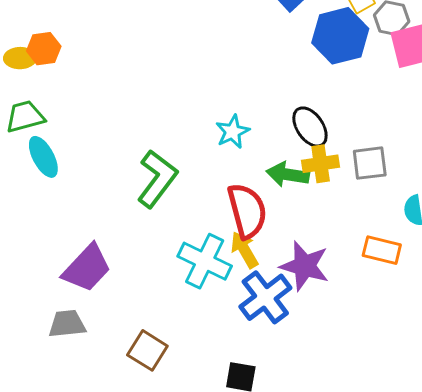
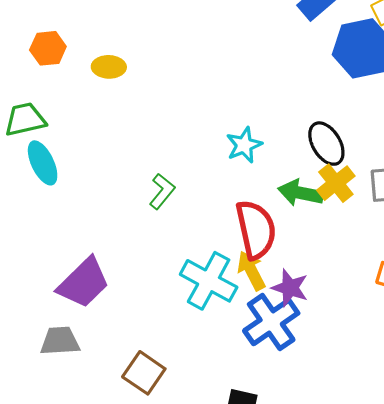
yellow ellipse: (20, 58) -> (109, 67), moved
yellow cross: (321, 164) -> (336, 183), turned -33
green L-shape: (157, 179) -> (162, 191), size x0.6
purple star: (305, 266) -> (290, 288), moved, size x0.7

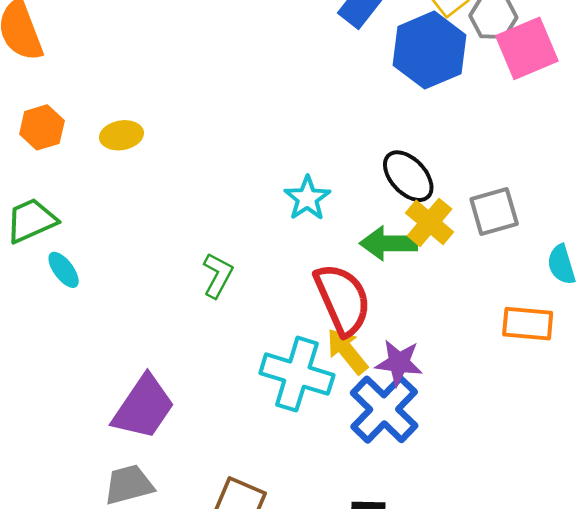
cyan ellipse: (43, 163) -> (64, 270), size x0.7

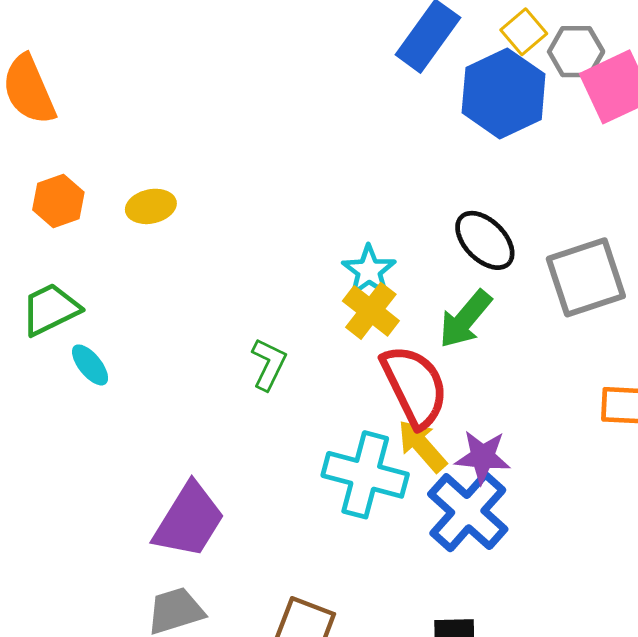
gray square: (494, 212) -> (586, 277), size x1.4
yellow cross: (430, 222) -> (371, 311), moved
green arrow: (389, 243) -> (465, 319), turned -48

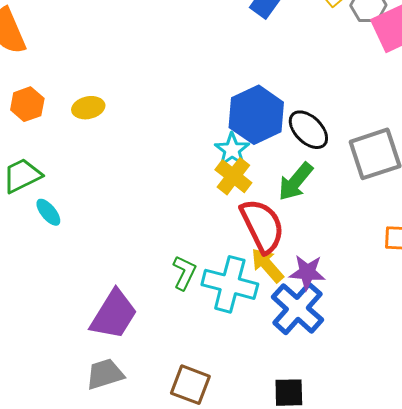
blue hexagon: (504, 93) -> (256, 115), moved
green L-shape: (269, 364) -> (184, 273), moved

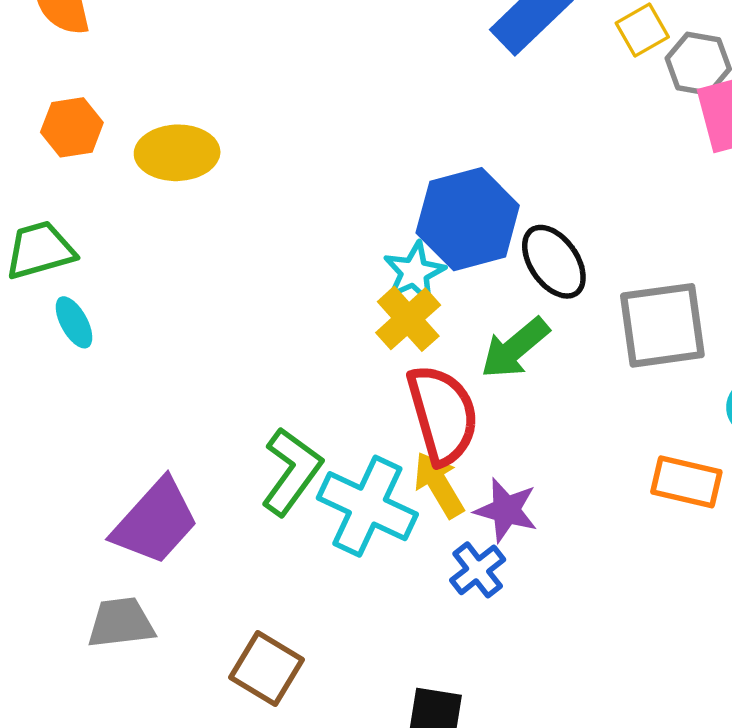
yellow ellipse: (88, 108) -> (177, 153), size x1.4
green L-shape: (184, 273) -> (292, 471), size x1.4
blue cross: (297, 308) -> (478, 570), size x0.6

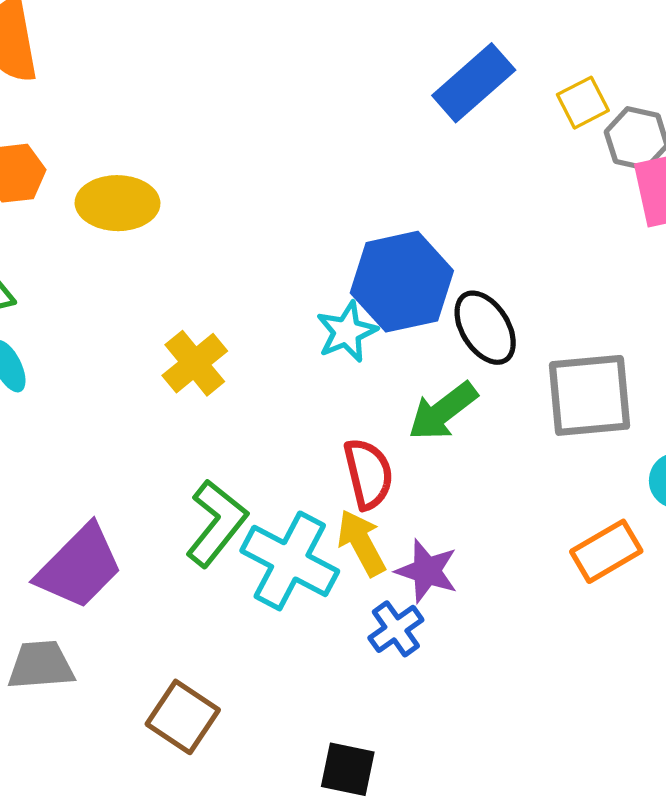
yellow cross: (408, 319) -> (195, 363), moved
red semicircle: (443, 415) -> (368, 474), size x0.7
orange rectangle: (686, 482) -> (606, 551), turned -46

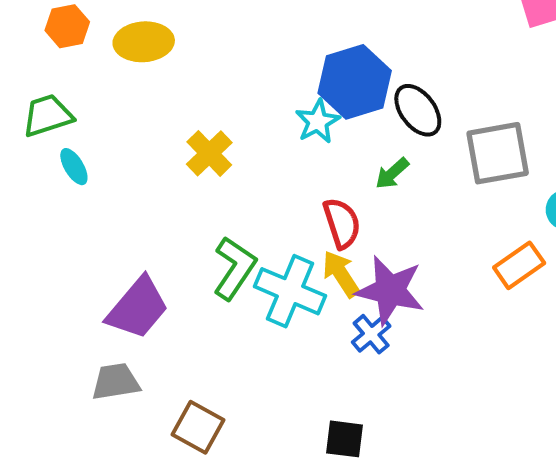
green arrow: (443, 411) -> (392, 173), size x0.7
purple star: (427, 571) -> (390, 290), size x1.5
brown square: (183, 717) -> (198, 427), moved

